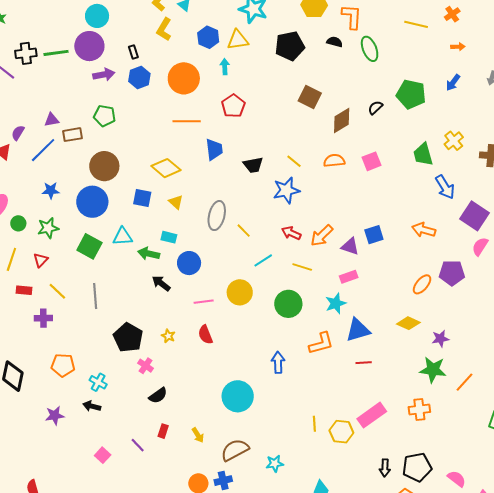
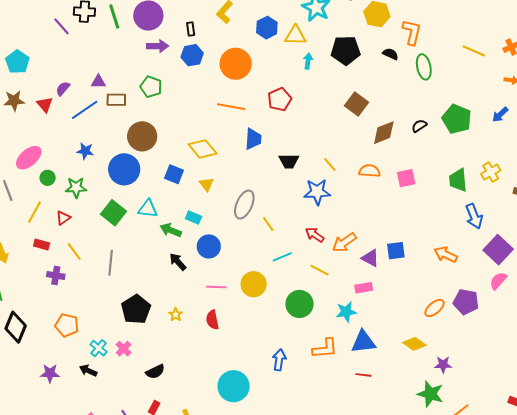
green line: (56, 53) -> (114, 16), turned 70
cyan arrow: (225, 67) -> (308, 61), moved
pink cross: (146, 366) -> (124, 349), moved

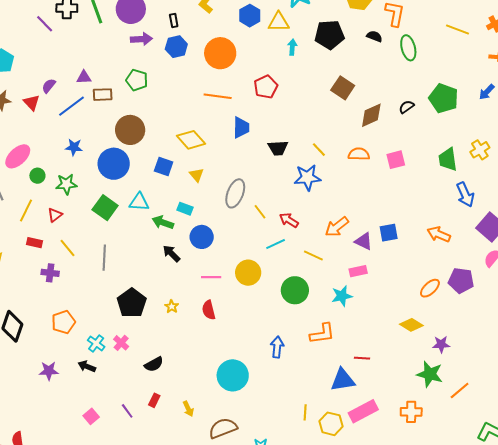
red arrow: (315, 235) -> (289, 220), moved
orange pentagon: (67, 325) -> (63, 322), turned -30
blue triangle: (363, 342) -> (343, 380), moved

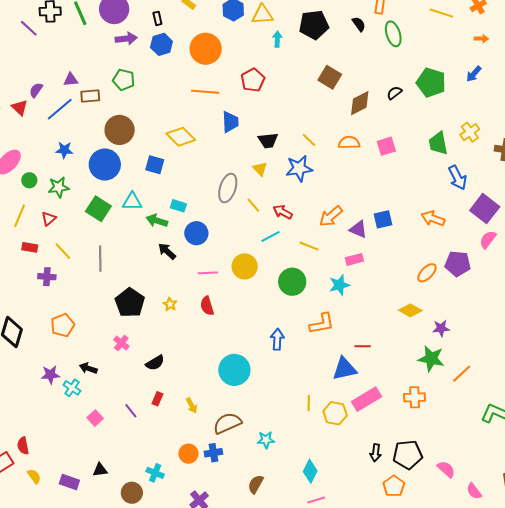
black semicircle: (374, 36) -> (359, 24), turned 35
yellow triangle: (196, 175) -> (260, 169), moved
cyan cross: (96, 343) -> (72, 388), moved

